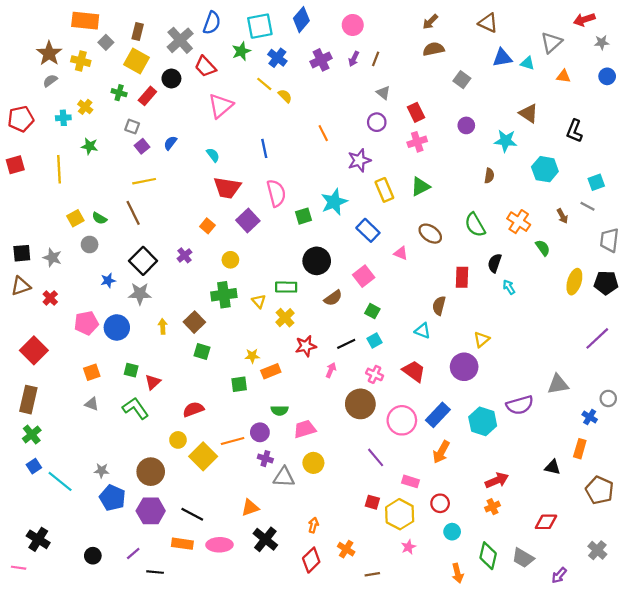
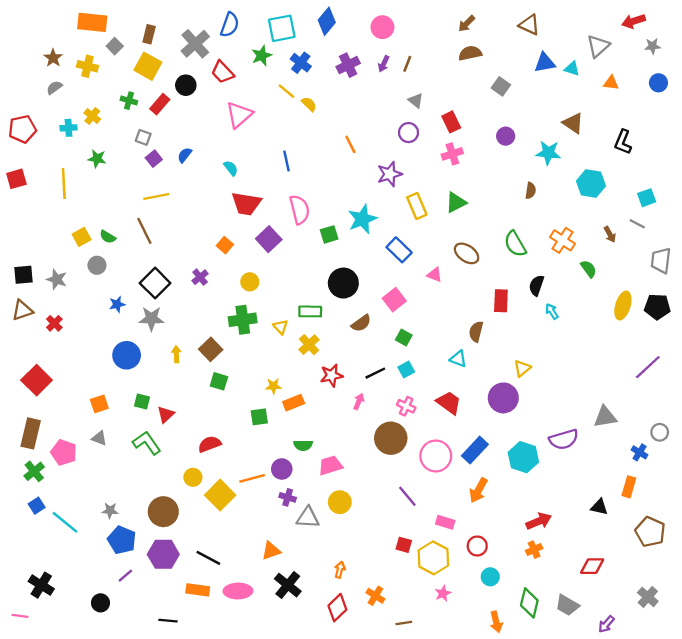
brown star: (49, 53) -> (53, 58), size x0.7
pink pentagon: (86, 323) -> (64, 452), moved, turned 30
purple line: (133, 554) -> (125, 576), moved

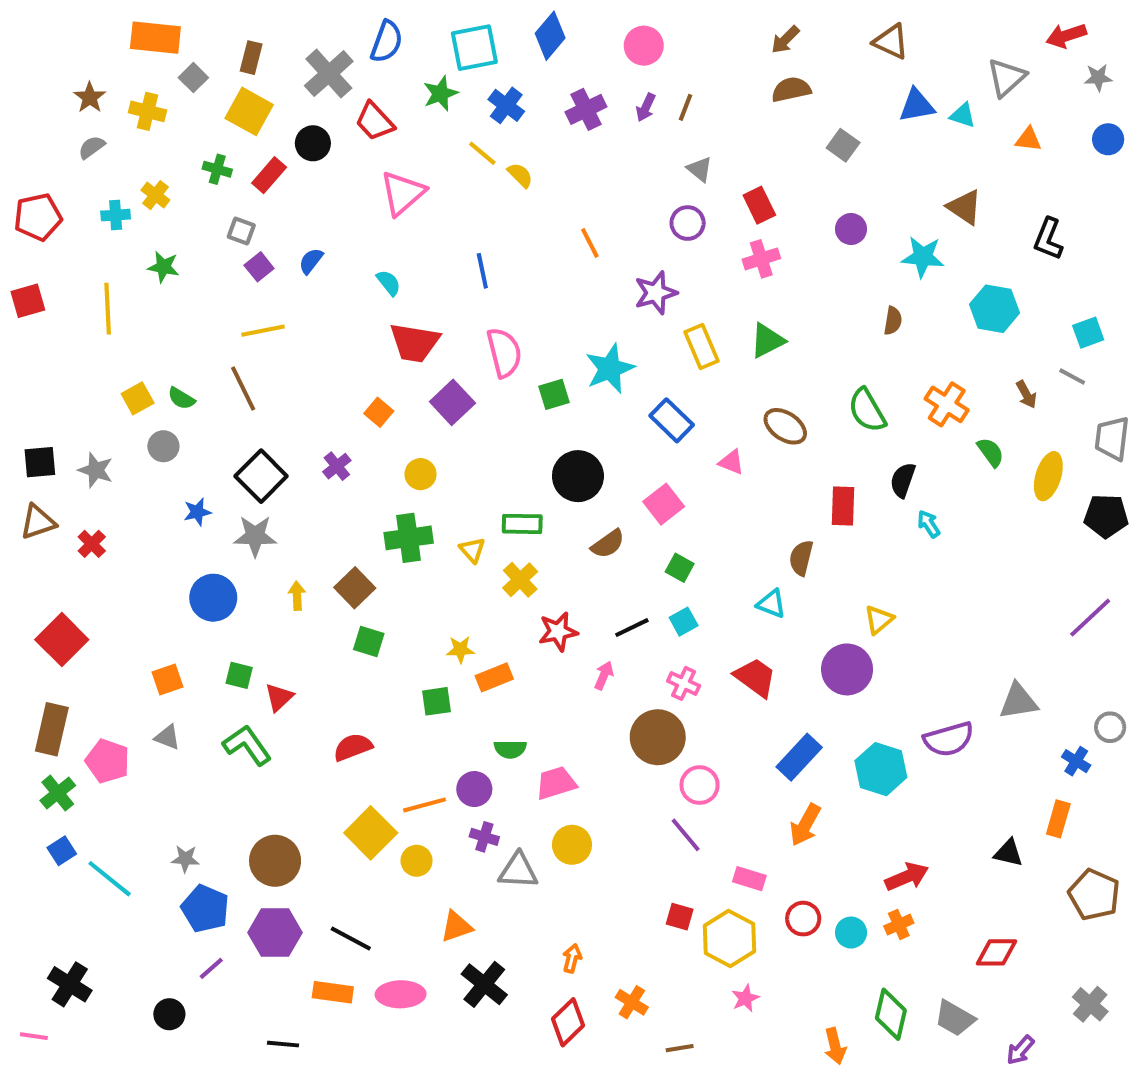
yellow ellipse: (623, 306) -> (1048, 476), moved
pink circle: (436, 456) -> (700, 785), moved, size x0.7
yellow circle: (193, 477) -> (417, 861), moved
cyan circle: (490, 577) -> (851, 933), moved

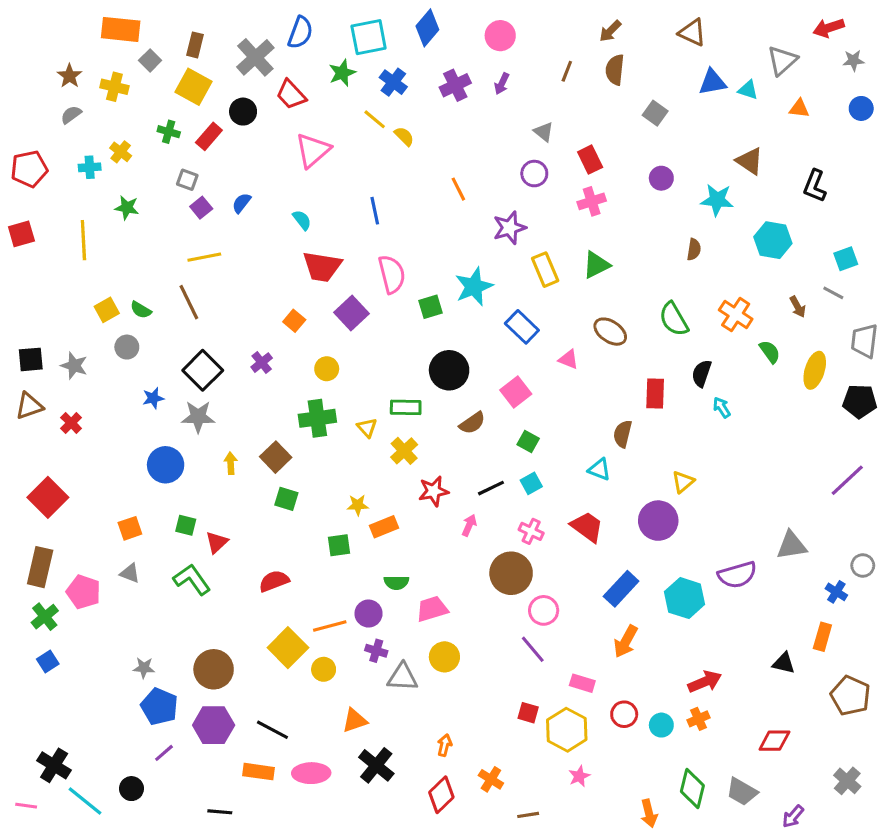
brown semicircle: (791, 89) -> (615, 70), turned -72
brown line: (686, 107) -> (567, 71), moved
cyan line: (110, 879) -> (85, 801), moved

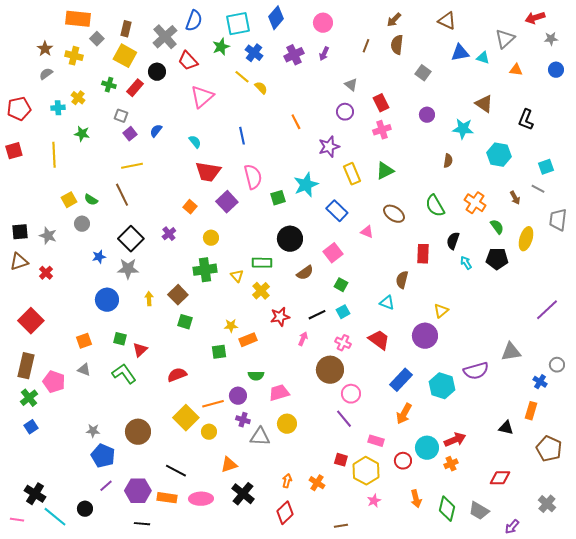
black pentagon: (860, 401) -> (497, 259), moved
purple hexagon: (214, 725) -> (138, 491), moved
cyan circle: (661, 725) -> (427, 448), moved, size x1.5
orange cross: (491, 779) -> (317, 483), moved
orange arrow: (649, 813) -> (416, 499), moved

